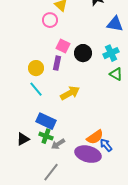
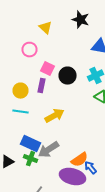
pink circle: (50, 20) -> (30, 50), moved
cyan line: (36, 89) -> (20, 112), turned -42
gray arrow: (58, 144) -> (48, 150), moved, size x1.5

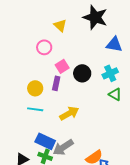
black star: (80, 20) -> (95, 17), size x1.4
pink square: (48, 69) -> (62, 66), turned 32

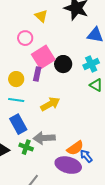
pink square: (62, 66) -> (43, 57), size x1.6
blue rectangle: (45, 141) -> (18, 124), moved, turned 36
gray arrow: (63, 147) -> (44, 138), turned 30

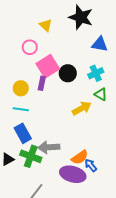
yellow arrow: (50, 104) -> (82, 108), moved
green cross: (26, 147) -> (31, 156), size x1.5

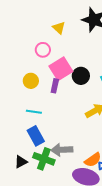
yellow circle: (21, 88) -> (31, 81), moved

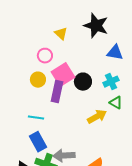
yellow circle: (31, 81) -> (38, 80), moved
purple rectangle: (55, 86) -> (57, 92), size x1.5

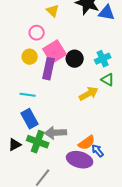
blue triangle: (115, 53) -> (107, 13), moved

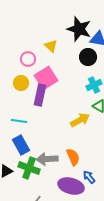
yellow triangle: (53, 11) -> (51, 46), moved
black circle: (75, 59) -> (88, 57), moved
orange semicircle: (87, 143) -> (73, 157), moved, turned -78

